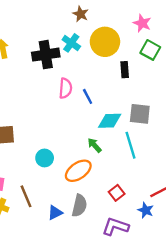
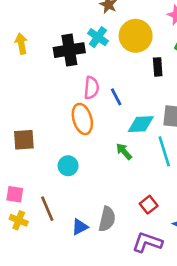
orange ellipse: (78, 171) -> (82, 119), moved, turned -72

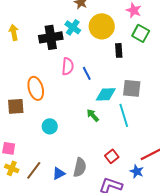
orange ellipse: (82, 119) -> (36, 88), moved
brown line: (47, 209) -> (34, 170), moved, turned 60

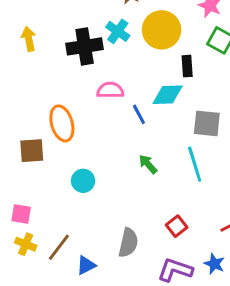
pink semicircle: (68, 66) -> (110, 90), turned -96
blue line: (87, 73) -> (139, 114), moved
cyan diamond: (106, 94) -> (168, 95), moved
blue star: (137, 171) -> (214, 264), moved
blue triangle: (59, 173) -> (86, 265), moved

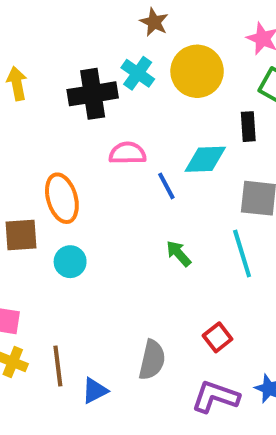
black rectangle: (187, 66) -> (248, 127), moved
cyan circle: (83, 181) -> (70, 262), moved
brown line: (59, 247) -> (58, 366), turned -44

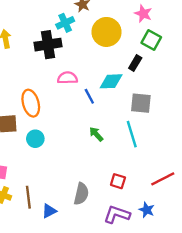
cyan cross: (138, 73) -> (65, 23), moved, turned 30
black rectangle: (248, 127) -> (135, 63), turned 35
red square: (218, 337) -> (118, 181), turned -35

